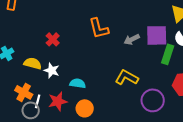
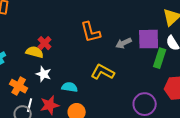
yellow semicircle: (33, 63) -> (35, 52), moved
yellow L-shape: (127, 77) -> (103, 72), moved
orange cross: (24, 92) -> (19, 86), moved

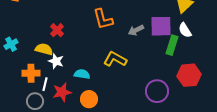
yellow semicircle: (35, 52) -> (44, 49), moved
orange cross: (19, 86) -> (31, 73), turned -30
white line: (30, 105) -> (45, 84), moved

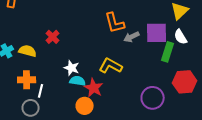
orange L-shape: (103, 19) -> (115, 23), moved
yellow semicircle: (44, 49) -> (28, 51), moved
white star: (56, 61) -> (72, 68), moved
red star: (62, 92) -> (94, 88), moved, turned -30

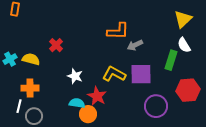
orange L-shape: (115, 23) -> (118, 31), turned -75
purple square: (157, 33) -> (141, 74), moved
cyan semicircle: (78, 81) -> (77, 103), moved
white line: (41, 91) -> (19, 106), moved

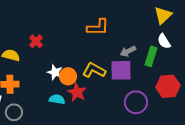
gray arrow: (135, 45) -> (128, 51), moved
orange circle: (88, 114) -> (68, 76), moved

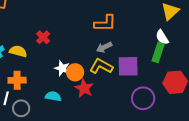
white semicircle: (164, 41) -> (162, 37), moved
gray arrow: (128, 51) -> (104, 47), moved
cyan semicircle: (57, 99) -> (53, 96), moved

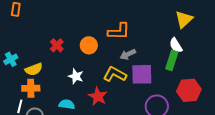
gray arrow: (104, 47) -> (128, 54), moved
yellow semicircle: (18, 51) -> (34, 69), moved, turned 144
orange circle: (75, 72) -> (89, 45), moved

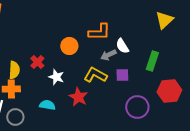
red cross: (57, 45) -> (37, 62), moved
white semicircle: (176, 45) -> (122, 46), moved
yellow semicircle: (34, 69) -> (14, 70), turned -66
purple square: (142, 74) -> (122, 75), size x0.6

